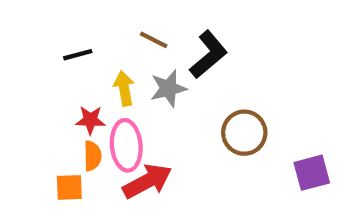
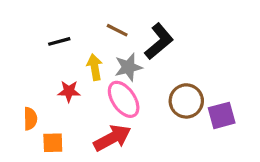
pink ellipse: (126, 145) -> (124, 99), moved, turned -30
orange semicircle: (92, 156) -> (30, 119), moved
purple square: (312, 173) -> (222, 115), moved

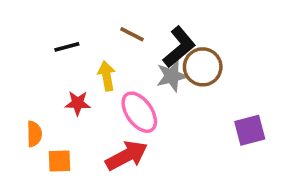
gray star: (128, 67) -> (172, 76), moved
brown circle: (186, 101) -> (203, 67), moved

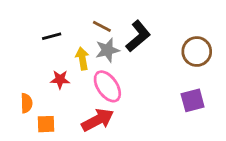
brown circle: (203, 67) -> (197, 52), moved
gray star: (172, 76) -> (107, 50), moved

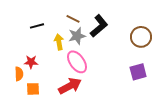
red star: (60, 79) -> (31, 62), moved

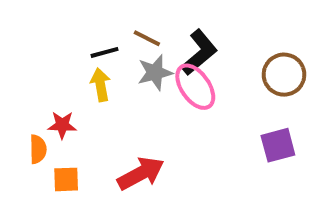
black line: (37, 26) -> (105, 52), moved
yellow arrow: (59, 42) -> (100, 85), moved
pink ellipse: (77, 62) -> (195, 87), moved

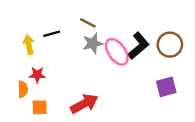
black line: (105, 52) -> (52, 34), moved
black L-shape: (199, 52) -> (139, 46), moved
yellow arrow: (100, 85) -> (29, 45), moved

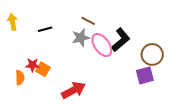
brown line: (88, 23) -> (88, 21), moved
yellow arrow: (29, 45) -> (13, 22), moved
brown circle: (170, 45) -> (152, 54), moved
orange square: (40, 107) -> (43, 69), moved, turned 32

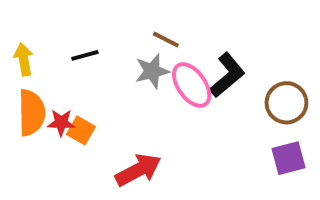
yellow arrow: (13, 22) -> (24, 59), moved
purple square: (145, 75) -> (288, 158), moved
orange semicircle: (20, 78) -> (32, 113), moved, size x1.6

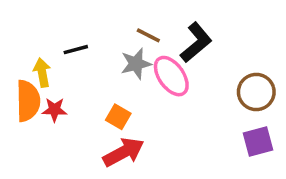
yellow arrow: (24, 59) -> (42, 73), moved
black L-shape: (227, 75) -> (196, 42), moved
orange square: (81, 130) -> (118, 117), moved

